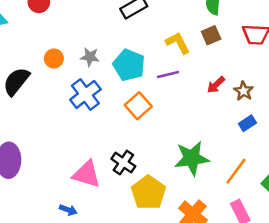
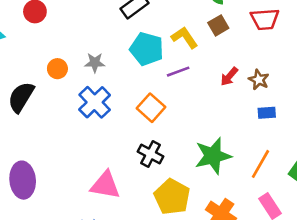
cyan pentagon: (129, 65) -> (147, 49), moved
blue rectangle: (247, 123) -> (267, 113), turned 35
black cross: (123, 163) -> (151, 154), moved

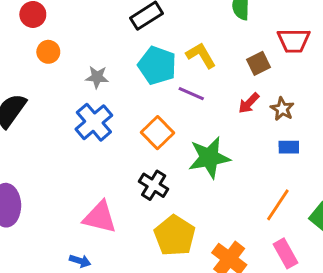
brown square: (218, 25) -> (259, 63), moved
orange circle: (57, 69) -> (48, 52), moved
purple line: (178, 72) -> (191, 94), turned 40
green star: (213, 156) -> (209, 158), moved

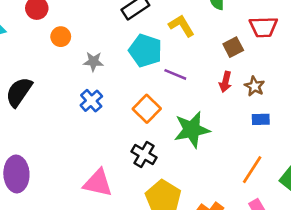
orange circle: (48, 52) -> (61, 37), moved
yellow L-shape: (201, 55) -> (181, 26), moved
red arrow: (249, 103) -> (225, 82), turned -30
blue cross: (94, 122) -> (91, 101), size x0.7

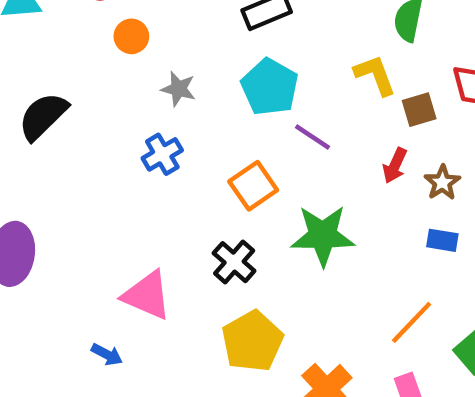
yellow L-shape: (181, 26) -> (375, 75), moved

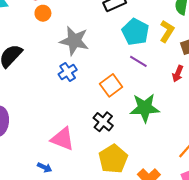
orange circle: (131, 36) -> (43, 13), moved
yellow L-shape: (375, 75) -> (167, 31), turned 55
cyan pentagon: (270, 87) -> (135, 32), moved
gray star: (178, 89) -> (74, 41), size x1.8

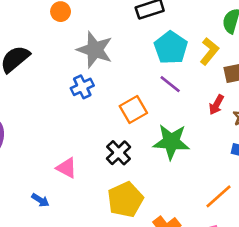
pink triangle: (63, 139) -> (67, 168), size x0.7

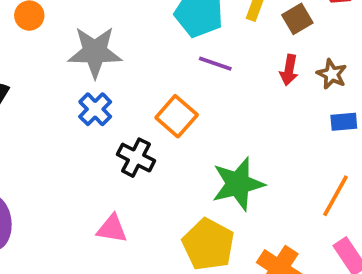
green star: (171, 142) -> (238, 184), moved
black cross: (119, 153) -> (136, 158), moved

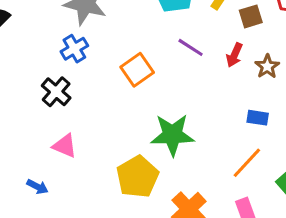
purple line: (215, 64) -> (191, 47), moved
blue rectangle: (344, 122) -> (258, 118), moved
black cross: (136, 158) -> (56, 92), moved

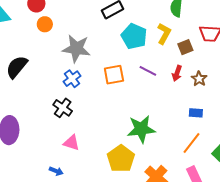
orange square: (137, 70) -> (114, 75), moved, turned 30

